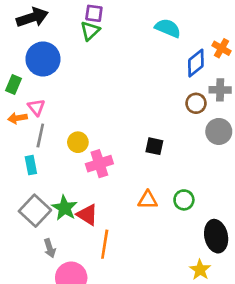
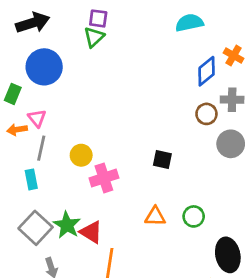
cyan semicircle: (168, 28) -> (189, 23), moved, turned -35

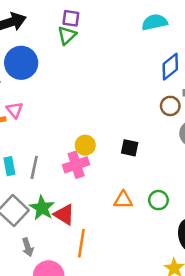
gray line: (41, 148) -> (34, 167), moved
yellow circle: (81, 155) -> (85, 145), moved

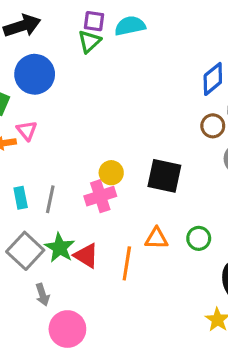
cyan semicircle: (155, 22) -> (130, 26), moved
black square: (130, 148) -> (164, 176), size x1.6
orange line: (81, 243) -> (127, 263), moved

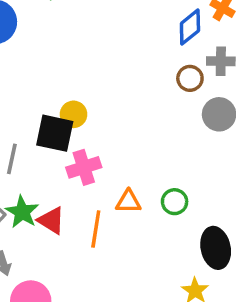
yellow circle: (111, 173) -> (74, 114), moved
black square: (164, 176) -> (55, 133), moved
pink cross: (100, 196) -> (84, 167), moved

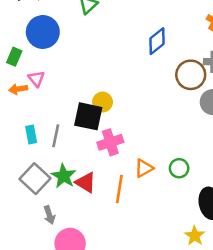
blue diamond: (190, 27) -> (157, 41), moved
brown circle: (190, 78) -> (191, 75), size x1.5
orange triangle: (128, 202) -> (144, 168), turned -30

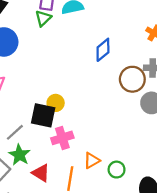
gray line: (56, 136) -> (15, 132), turned 36
green circle: (179, 168) -> (117, 170), moved
green star: (64, 176) -> (19, 155), moved

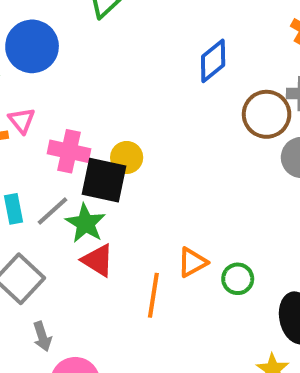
pink cross: (62, 138) -> (69, 151), moved, turned 30
green star: (19, 155) -> (85, 223), moved
red triangle: (41, 173) -> (98, 260), moved

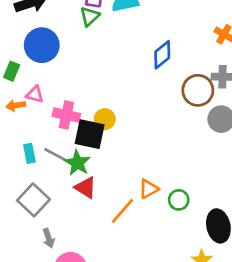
pink triangle: (22, 120) -> (35, 94), turned -36
gray line: (53, 211) -> (55, 155), turned 70
orange line: (153, 295) -> (123, 211), turned 32

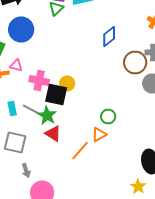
gray square: (34, 200) -> (15, 142), turned -30
green circle: (179, 200) -> (108, 116), moved

